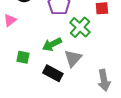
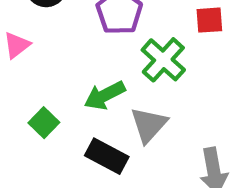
green square: (23, 57) -> (44, 123), turned 32

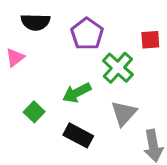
gray triangle: (149, 125) -> (124, 113), moved

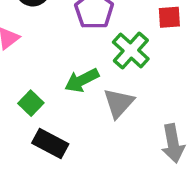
gray triangle: (124, 113) -> (119, 103), moved
black rectangle: (78, 135) -> (50, 143), moved

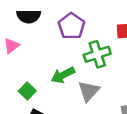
green cross: (131, 51) -> (97, 54), turned 30

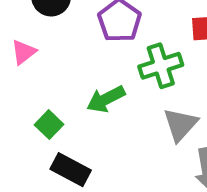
gray triangle: (89, 91) -> (180, 125), moved

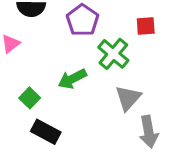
green cross: (161, 66) -> (113, 54), turned -32

